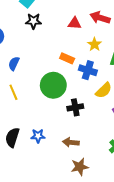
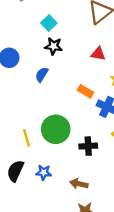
blue semicircle: (14, 64) -> (42, 75), moved
green circle: (53, 85) -> (56, 129), moved
yellow line: (13, 92) -> (26, 138), moved

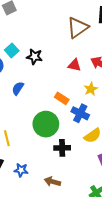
cyan square: (49, 23) -> (12, 50), moved
blue semicircle: (42, 75) -> (18, 88), moved
green circle: (56, 129) -> (46, 124), moved

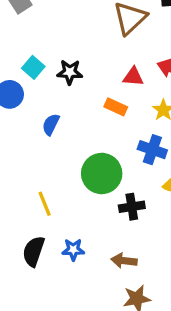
orange rectangle: (62, 98) -> (116, 107), moved

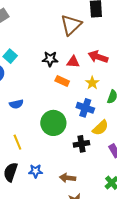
black star: (70, 72) -> (50, 59), moved
blue semicircle: (51, 124) -> (16, 104), moved, turned -128
black cross: (132, 207) -> (81, 144), moved

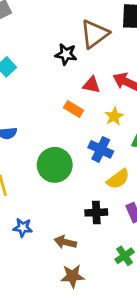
black star: (50, 59) -> (66, 54), moved
black cross: (81, 144) -> (96, 212), moved

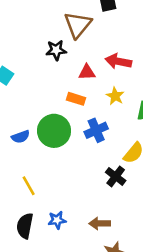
blue cross: (101, 149) -> (96, 130), moved, turned -35
green circle: (55, 165) -> (54, 131), moved
black cross: (96, 212) -> (116, 176), moved, turned -36

